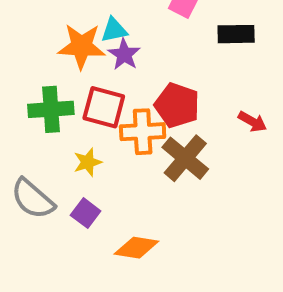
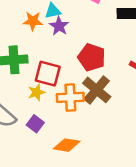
orange star: (81, 46) -> (33, 21), size x0.7
red square: (104, 107) -> (48, 74), moved
orange cross: (143, 132) -> (70, 97), moved

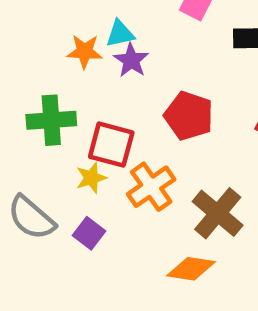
brown cross: (97, 90) -> (218, 213), moved
orange cross: (70, 97) -> (151, 187), turned -32
orange diamond: (67, 145) -> (191, 269), moved

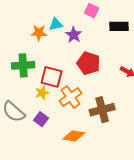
purple star: (131, 60) -> (74, 35), moved
brown cross: (218, 213) -> (102, 110), turned 35
orange diamond: (191, 269) -> (74, 136), moved

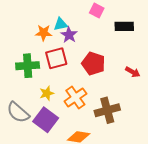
purple star: (74, 35) -> (69, 35), moved
red square: (52, 77) -> (56, 58), moved, turned -30
purple square: (41, 119) -> (46, 120), size x1.6

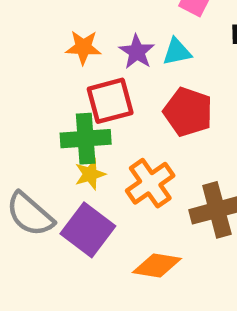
cyan triangle: (61, 24) -> (177, 52), moved
green cross: (28, 66) -> (86, 139), moved

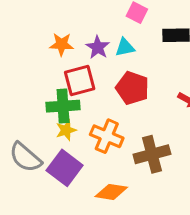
orange cross: (150, 183) -> (107, 136), turned -32

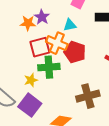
purple star: (98, 47) -> (42, 17), moved
green cross: (63, 106) -> (49, 67), moved
orange cross: (107, 136) -> (57, 43), moved

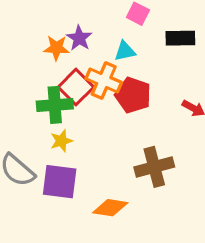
red square: (40, 47) -> (76, 87), turned -30
green cross: (49, 67) -> (55, 105), moved
purple square: (30, 105) -> (60, 182), turned -30

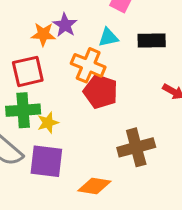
black rectangle: (180, 38) -> (152, 41), moved
red square: (76, 87) -> (28, 71), moved, turned 32
red pentagon: (133, 95) -> (101, 92), moved
green cross: (55, 105) -> (23, 110), moved

